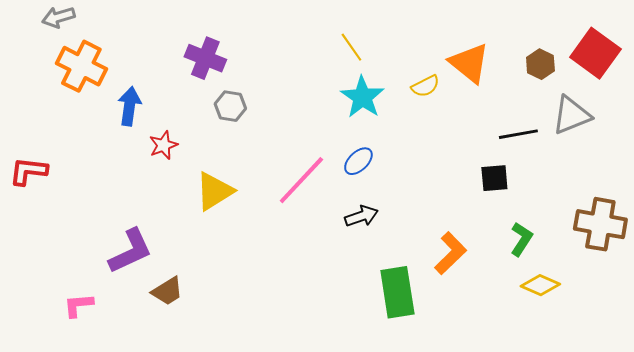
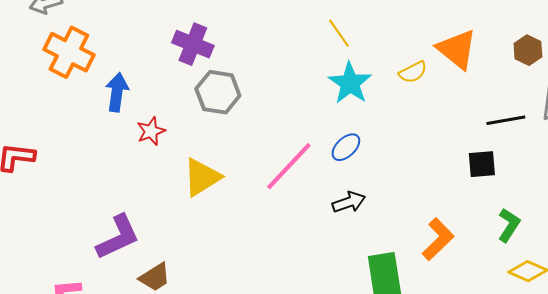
gray hexagon: (230, 106) -> (218, 92), size x1.4

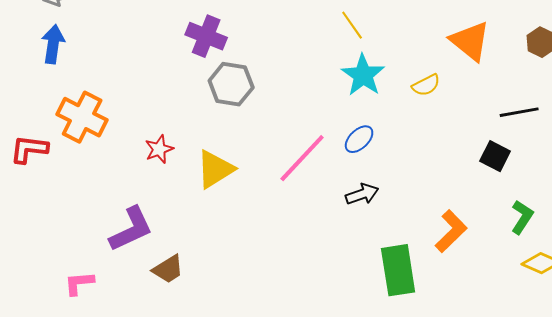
orange cross: (69, 52) -> (82, 117), moved
yellow semicircle: (413, 72) -> (426, 85), moved
blue arrow: (117, 92) -> (53, 44), moved
red star: (151, 131) -> (159, 149), moved
black square: (482, 164) -> (495, 156), turned 32

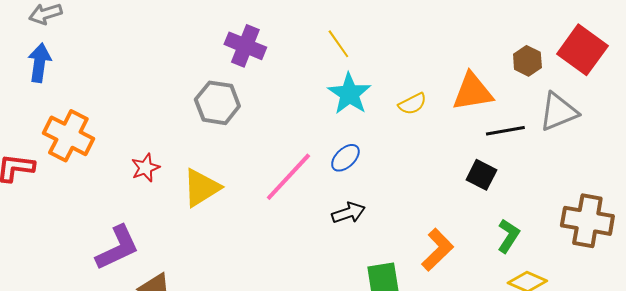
purple cross: (206, 36) -> (245, 46), moved
orange triangle: (470, 41) -> (472, 92), moved, turned -48

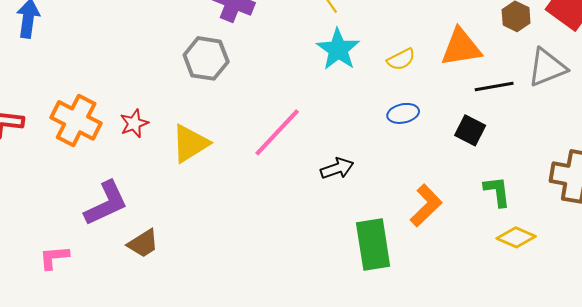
orange cross: (68, 136) -> (76, 120), moved
blue ellipse: (345, 158) -> (403, 113), moved, turned 32
green L-shape: (508, 236) -> (497, 191), turned -40

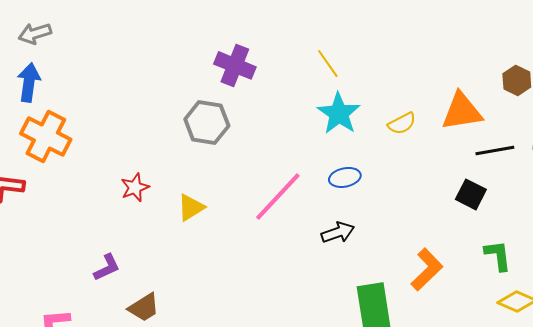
blue ellipse: (403, 113) -> (345, 177), moved
orange cross: (76, 120) -> (46, 136), moved
yellow triangle: (190, 143) -> (191, 207), size x0.7
purple L-shape: (106, 203) -> (107, 267), size x0.6

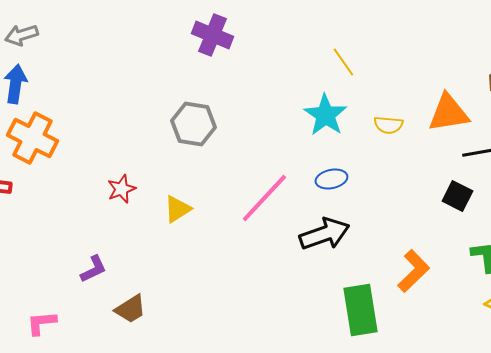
yellow line: (328, 63) -> (343, 62), moved
purple cross: (235, 65) -> (212, 35), moved
yellow semicircle: (402, 123) -> (388, 125), turned 32
black arrow: (338, 232) -> (324, 234), size x1.5

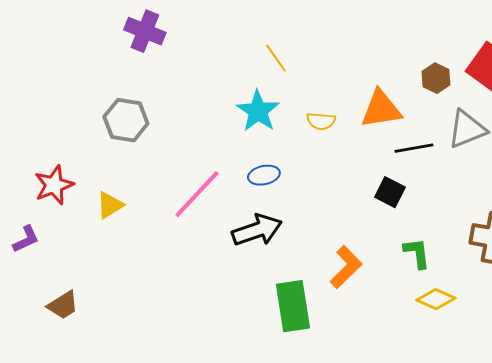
red star: (121, 189) -> (54, 185), size x1.4
purple L-shape: (93, 269) -> (26, 239), moved

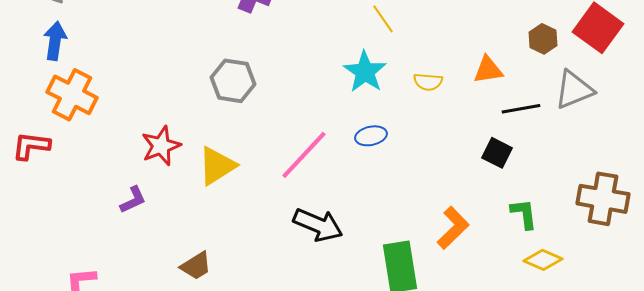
orange triangle: (381, 109) -> (488, 70), size x0.7
yellow triangle: (110, 205) -> (217, 166), size x1.4
black arrow: (257, 230) -> (318, 225), moved, turned 42
brown trapezoid: (63, 305) -> (196, 266), moved

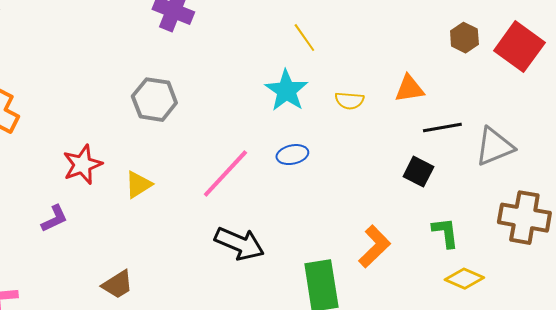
brown hexagon: (543, 39) -> (464, 38), moved
gray triangle: (574, 90) -> (494, 147), moved
yellow triangle: (217, 166) -> (138, 185), size x0.7

